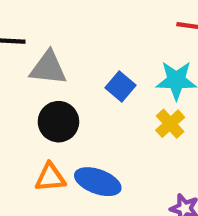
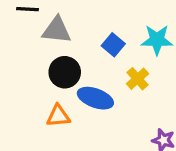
yellow cross: (170, 124) -> (138, 79), moved
blue ellipse: (98, 182) -> (95, 98), moved

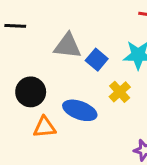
gray triangle: (57, 30) -> (68, 46), moved
black circle: (65, 72) -> (31, 92), moved

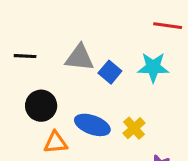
black line: (15, 26) -> (25, 56), moved
yellow cross: (120, 92) -> (134, 128), moved

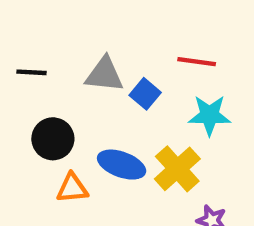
red line: (168, 26) -> (197, 62), moved
cyan star: (153, 67) -> (209, 115), moved
yellow cross: (134, 128) -> (177, 169), size x1.5

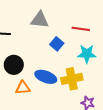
gray triangle: (104, 74) -> (40, 20), moved
yellow cross: (177, 169) -> (72, 79), turned 30

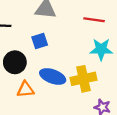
blue square: (57, 44) -> (40, 41), moved, turned 32

